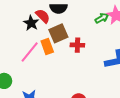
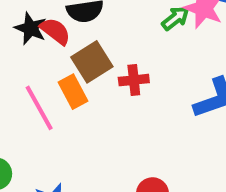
black star: (31, 23) -> (31, 28), moved
pink line: (30, 52) -> (39, 108), turned -60

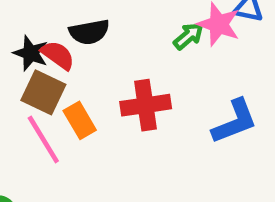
brown square: (92, 62) -> (43, 92), moved, turned -30
red cross: (134, 80) -> (146, 105), size x1.5

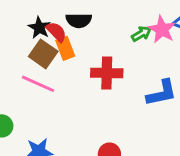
orange rectangle: (80, 120) -> (65, 48), moved
pink line: (43, 140) -> (38, 84), turned -44

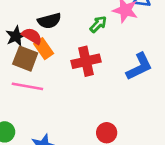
black star: (39, 28) -> (16, 36), turned 30
green arrow: (141, 34) -> (98, 24), moved

